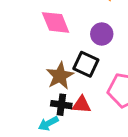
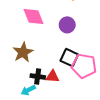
black square: (86, 64) -> (69, 58), moved
brown star: (60, 76) -> (23, 52), moved

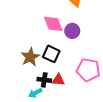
pink diamond: (33, 16) -> (53, 24), moved
black square: (69, 58) -> (51, 54), moved

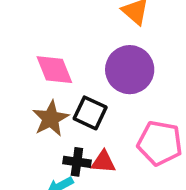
pink diamond: (53, 24) -> (54, 70), moved
purple circle: (72, 31) -> (130, 70), size x1.6

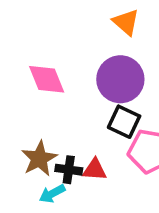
black square: (90, 113) -> (124, 122), moved
brown star: (51, 119) -> (39, 159), moved

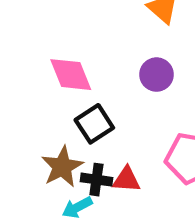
purple circle: (120, 79) -> (156, 75), size x0.6
black square: (124, 122) -> (94, 124), moved, turned 32

